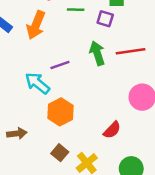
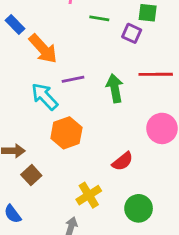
orange arrow: (36, 25) -> (43, 49), moved, turned -72
green arrow: (97, 53) -> (115, 88), moved
brown square: (60, 153) -> (31, 175), moved

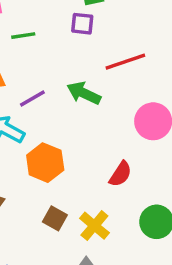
green line: (99, 18) -> (23, 36), moved
green arrow: (115, 88) -> (84, 93), turned -36
brown square: (31, 175) -> (55, 218), moved

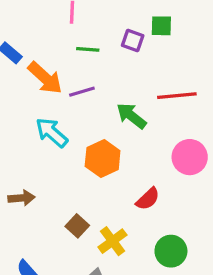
purple square: (82, 24) -> (133, 40), moved
purple line: (32, 99) -> (82, 92), moved
orange hexagon: (45, 163) -> (103, 158), moved

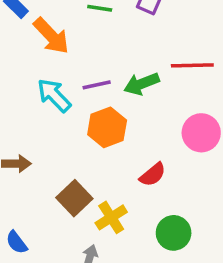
purple line: (82, 92) -> (97, 85), moved
green arrow: (131, 116) -> (142, 84), turned -64
brown square: (77, 226) -> (74, 198), size x1.4

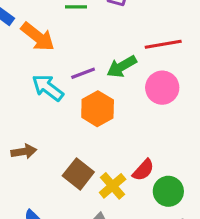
pink circle: (201, 133) -> (162, 88), moved
red semicircle: (153, 175) -> (143, 170), moved

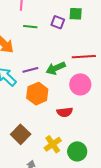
red semicircle: (143, 170) -> (65, 112), moved, turned 35
yellow cross: (113, 186) -> (53, 144), moved

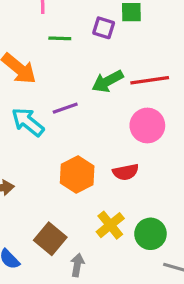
green arrow: (56, 68) -> (108, 81), moved
orange hexagon: (37, 94) -> (77, 174), moved
brown square: (21, 134) -> (50, 239), moved

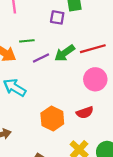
green line: (60, 38) -> (27, 41), moved
purple line: (65, 108) -> (41, 58), moved

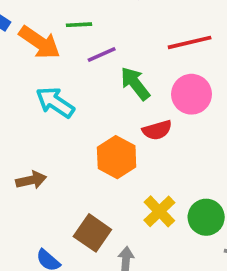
green arrow: (65, 53) -> (135, 84), moved, turned 85
red semicircle: (85, 113) -> (157, 130), moved

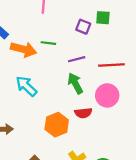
orange arrow: (40, 42) -> (23, 49), turned -30
purple line: (102, 54) -> (77, 59), moved

